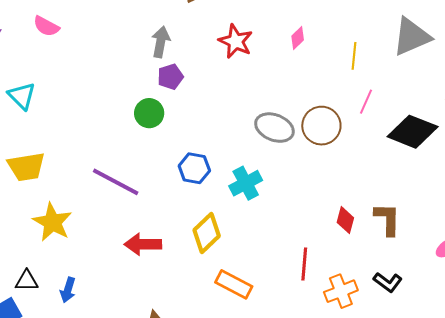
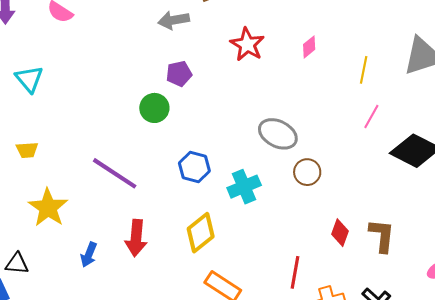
gray arrow: (161, 42) -> (174, 20), moved, turned -116
brown circle: (321, 126) -> (307, 172), moved, size x0.7
yellow trapezoid: (26, 167) -> (27, 150), size x0.6
red arrow: (143, 244) -> (136, 238), turned -90
blue arrow: (68, 290) -> (89, 255), moved

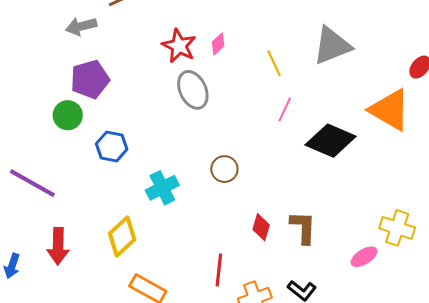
red star: (247, 44) -> (179, 46), moved
yellow line: (364, 70) -> (274, 63), turned -32
purple pentagon: (179, 74) -> (90, 79), size x1.5
gray ellipse: (278, 134) -> (193, 90), moved, turned 42
blue hexagon: (194, 167) -> (112, 146), moved

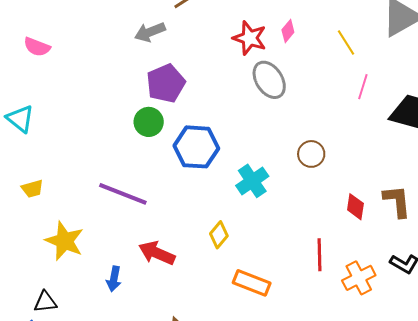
blue hexagon: (112, 146) -> (196, 147), size x1.4
yellow diamond: (122, 236) -> (219, 235), size x0.7
red arrow: (58, 246) -> (157, 253), turned 120

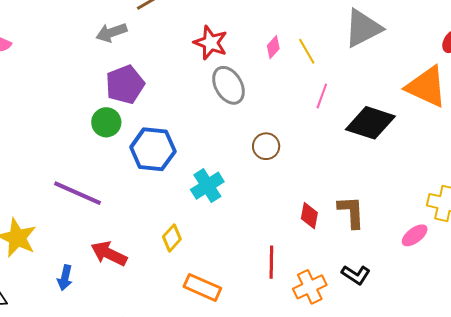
pink diamond: (288, 31) -> (273, 47), moved
brown circle: (311, 154) -> (266, 146), moved

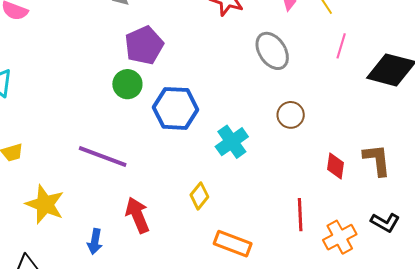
gray ellipse: (228, 85) -> (272, 51), moved
brown circle: (266, 146) -> (291, 115), moved
red arrow: (109, 254) -> (137, 215), turned 45

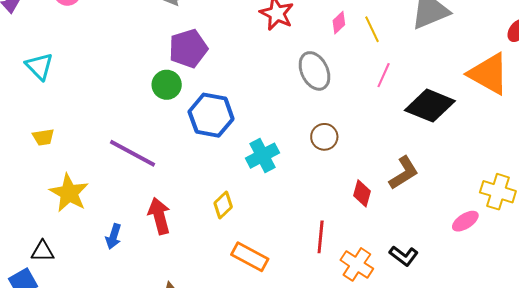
brown L-shape: (377, 160) -> (404, 173), moved, turned 57
orange cross: (340, 237) -> (357, 264), turned -36

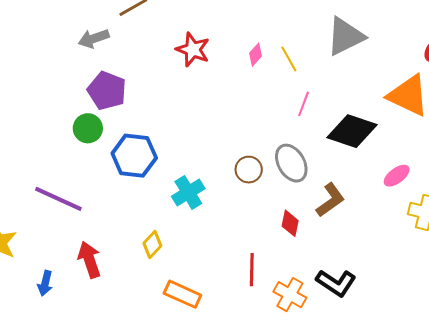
purple pentagon: (188, 48) -> (107, 91), turned -30
gray ellipse: (314, 71) -> (291, 163), moved
pink ellipse: (465, 221) -> (397, 176), moved
black L-shape: (404, 256) -> (336, 283), size x1.4

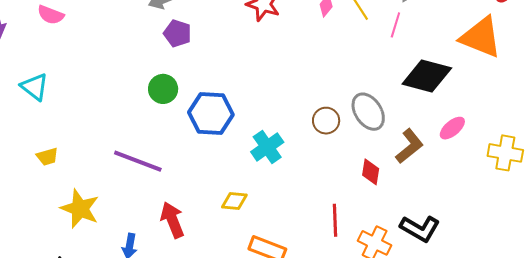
purple pentagon: (107, 91) -> (177, 33), moved, size x0.7
pink line: (304, 104) -> (395, 25), moved
pink ellipse: (397, 176) -> (452, 128), moved
yellow diamond: (152, 244) -> (234, 201), turned 56

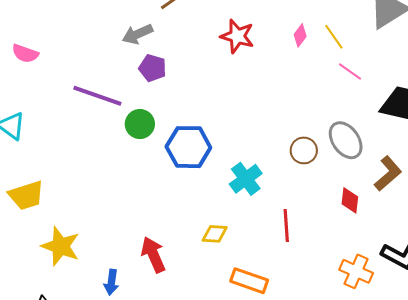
pink line: (395, 25) -> (350, 71), moved, turned -70
yellow trapezoid: (47, 157) -> (26, 195), size x1.6
purple line: (138, 161) -> (97, 96), moved
red line: (335, 220) -> (286, 226), moved

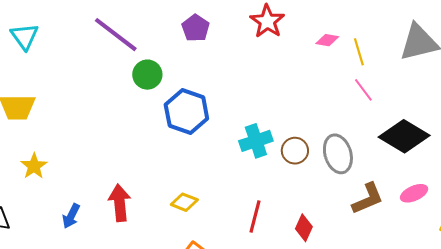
pink diamond: (300, 35) -> (327, 40), turned 45
purple pentagon: (153, 68) -> (196, 28), moved
cyan cross: (246, 179) -> (256, 141), moved
red diamond: (350, 200) -> (304, 228), moved
yellow star: (61, 246) -> (34, 166), size x0.7

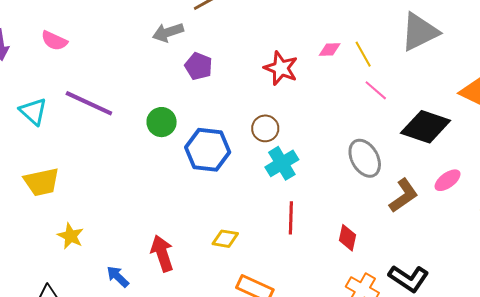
red star: (267, 21) -> (281, 68), moved
purple line: (116, 35) -> (89, 103), moved
brown circle: (295, 151) -> (265, 128), moved
blue arrow: (71, 216) -> (118, 277), turned 120
red line: (255, 217) -> (291, 218), moved

